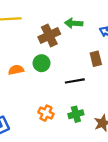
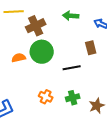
brown cross: (49, 35) -> (36, 26), moved
green circle: (42, 63) -> (42, 52), size x1.5

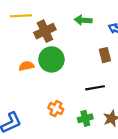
black line: (72, 68) -> (95, 88), moved
green cross: (73, 98) -> (85, 118), moved

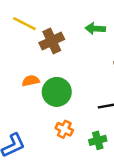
yellow line: (21, 16) -> (24, 24), turned 30
green circle: (51, 59) -> (57, 92), moved

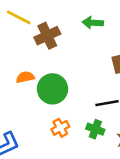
orange cross: (64, 129) -> (60, 128), turned 35
green cross: (98, 140) -> (95, 129), moved, turned 35

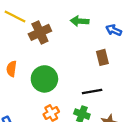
orange semicircle: (25, 77) -> (12, 69), moved, turned -70

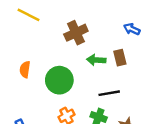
green arrow: (80, 21) -> (96, 60), moved
brown cross: (40, 32) -> (76, 33), moved

